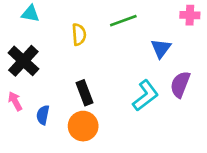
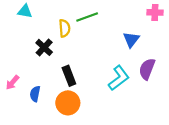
green line: (123, 21) -> (87, 17), moved
black cross: (23, 61) -> (44, 47), moved, size x0.7
pink arrow: (15, 101) -> (12, 83), turned -112

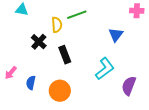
purple semicircle: (147, 69) -> (129, 86), moved
black rectangle: (69, 76) -> (65, 55), moved

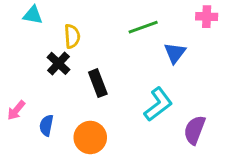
green line: (77, 15) -> (143, 27), moved
yellow semicircle: (57, 25) -> (72, 36), moved

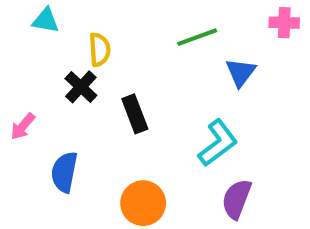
pink arrow: (16, 110) -> (23, 126), moved
blue semicircle: (46, 125) -> (64, 172), size x1.4
purple semicircle: (195, 130) -> (237, 199), moved
orange circle: (90, 137) -> (143, 203), moved

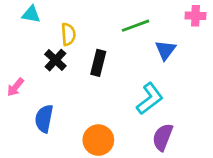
black rectangle: (135, 114) -> (98, 63), moved, turned 35

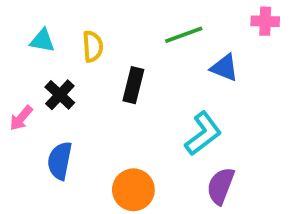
cyan triangle: (31, 14) -> (42, 41), moved
blue triangle: (165, 50) -> (224, 68), turned -45
black cross: (55, 60) -> (60, 95), moved

